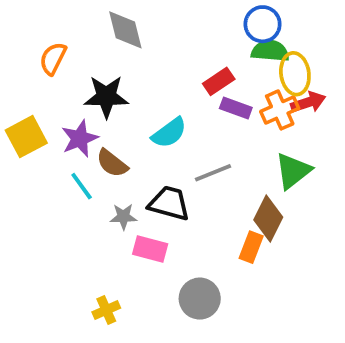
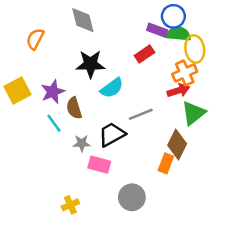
black star: (106, 97) -> (90, 64), moved
red arrow: (308, 102) -> (178, 90), moved
purple rectangle: (236, 108) -> (157, 30), moved
brown semicircle: (112, 163) -> (74, 108), turned 35
black trapezoid: (169, 203) -> (112, 134), turned -44

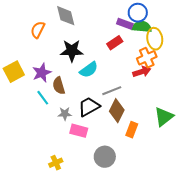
orange semicircle: (35, 39) -> (38, 30), moved
green triangle: (193, 113) -> (164, 117), moved
brown diamond: (177, 145) -> (117, 111), moved

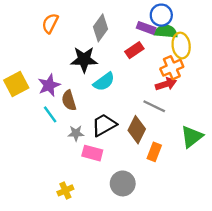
gray diamond: (66, 16) -> (100, 28), moved, turned 50
orange semicircle: (38, 30) -> (50, 23), moved
gray line: (112, 91) -> (154, 106), moved, turned 48

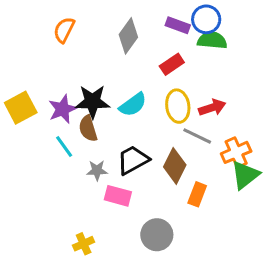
purple rectangle: (146, 28) -> (178, 25), moved
yellow ellipse: (181, 45) -> (178, 106), moved
black star: (84, 60) -> (93, 102), moved
orange cross: (172, 68) -> (236, 152), moved

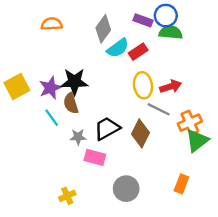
orange semicircle: (64, 30) -> (52, 24), turned 60
cyan semicircle: (133, 105) -> (118, 48), moved
orange rectangle: (197, 194) -> (181, 184), moved

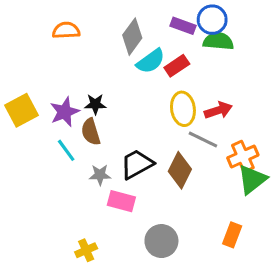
black star: (74, 82) -> (95, 104), size x0.6

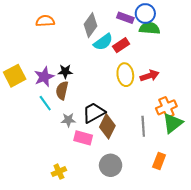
brown semicircle: (91, 132) -> (62, 90), turned 30
gray line: (203, 140) -> (143, 126), moved, turned 60
brown diamond: (180, 170) -> (107, 126), moved

